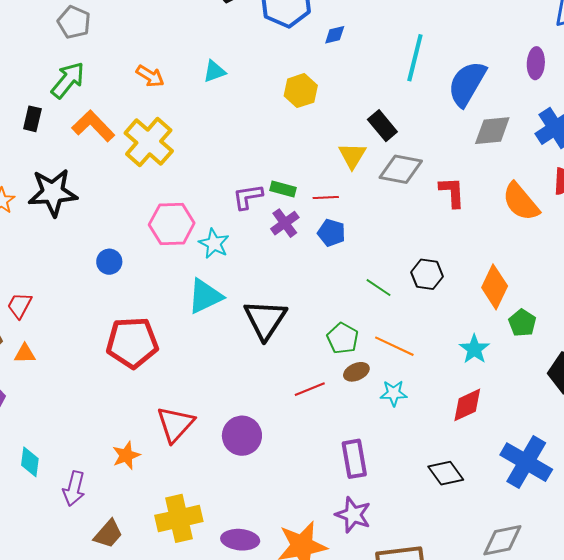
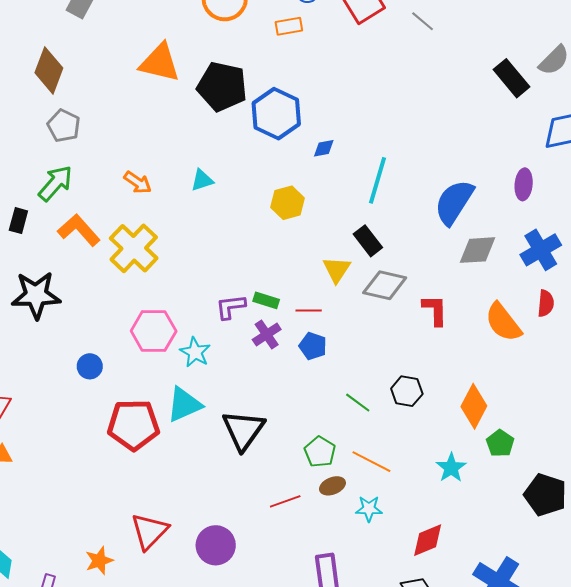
cyan line: (415, 58) -> (377, 180), moved
red pentagon: (132, 343) -> (133, 425), moved
red diamond: (467, 405) -> (428, 540), moved

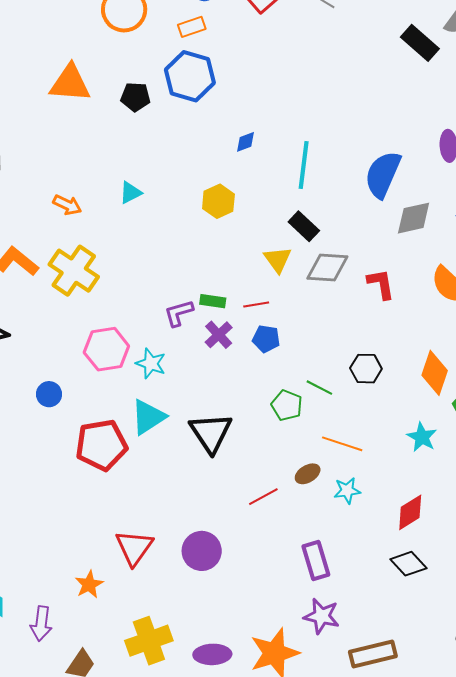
black pentagon: (222, 86) -> (135, 97), size x0.6
blue hexagon: (276, 114) -> (190, 76), moved
green pentagon: (320, 452) -> (287, 405), moved

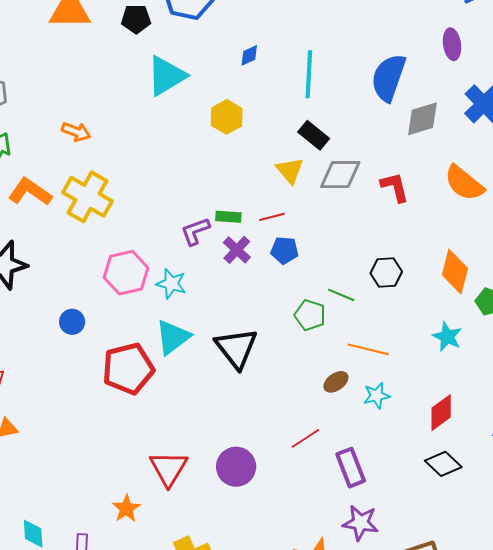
cyan triangle: (130, 193) -> (166, 76), moved, size x1.8
red line: (263, 497) -> (305, 438), moved

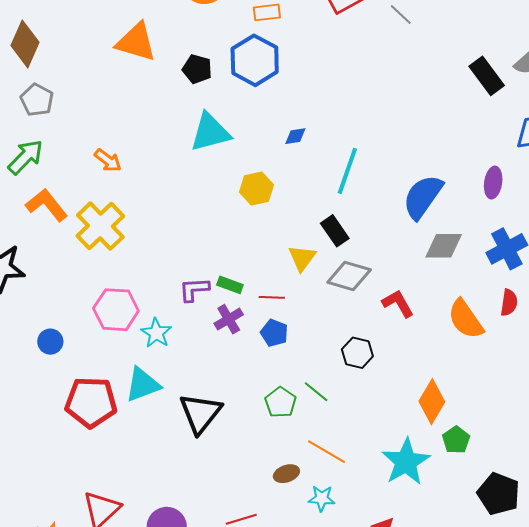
red L-shape: (395, 187) -> (398, 303), turned -32
black hexagon: (386, 273) -> (357, 353), moved
cyan star: (447, 337) -> (406, 462), size x1.6

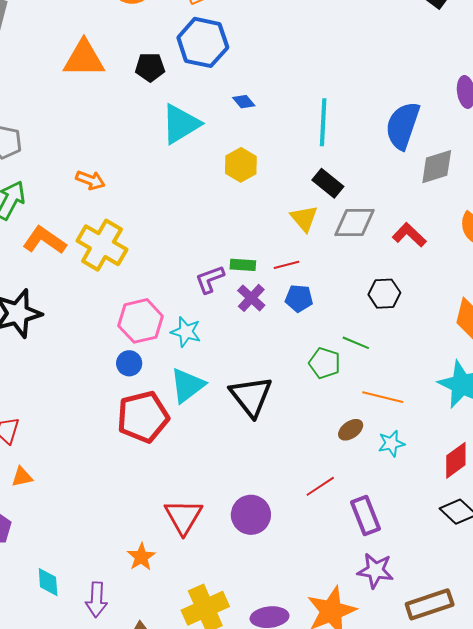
blue diamond: (295, 136) -> (244, 102), moved, turned 75
blue circle: (50, 342) -> (129, 363), moved

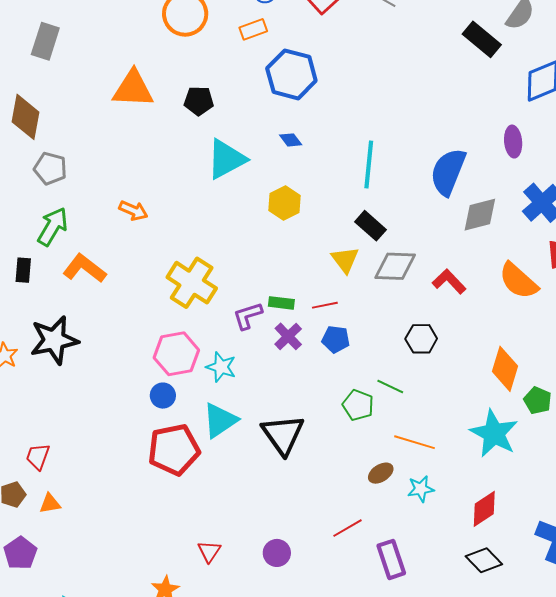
blue hexagon: (203, 42) -> (291, 74), moved
yellow cross: (102, 245) -> (192, 283), moved
purple circle: (251, 515) -> (277, 553), size x0.7
red triangle: (183, 517) -> (209, 551), size x0.6

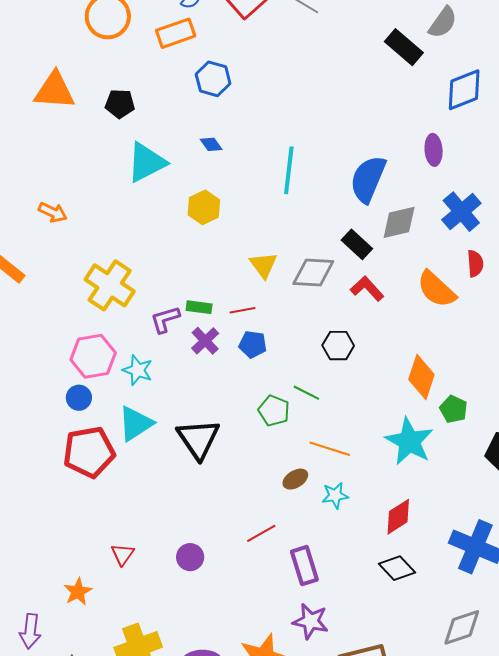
orange rectangle: (253, 29) -> (176, 33), size x1.4
blue hexagon: (291, 74) -> (213, 79), size x0.7
black rectangle: (370, 226) -> (357, 244), moved

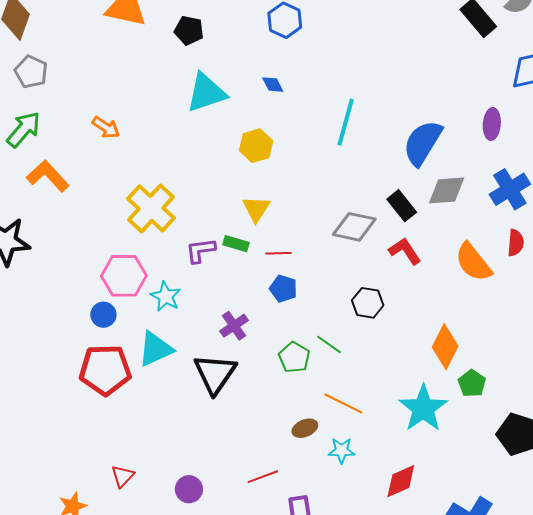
yellow triangle: (263, 265) -> (256, 209), moved
purple cross: (205, 341) -> (234, 326), moved

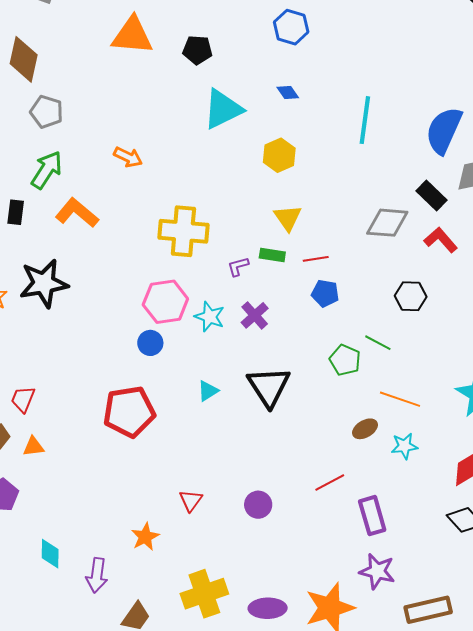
yellow cross: (151, 208) -> (183, 231), turned -30
purple L-shape: (201, 250) -> (238, 266), size x0.7
purple cross: (234, 326) -> (255, 315), moved
cyan triangle: (155, 349) -> (208, 391), moved, size x0.6
red pentagon: (105, 370) -> (129, 412), moved

